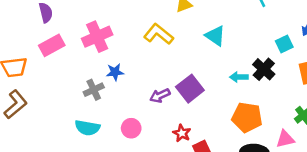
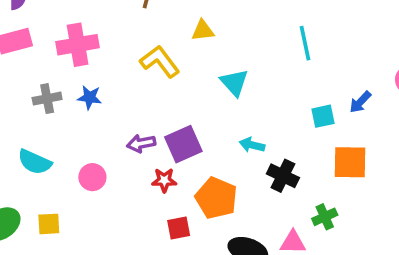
black cross: (264, 69) -> (283, 176), moved, turned -30
gray cross: (94, 90) -> (47, 99), moved
orange pentagon: (247, 117) -> (216, 198), moved
red star: (182, 133) -> (164, 180), moved, turned 30

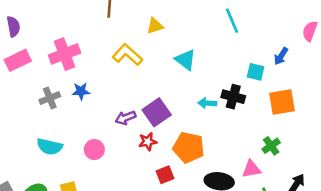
cyan square: (323, 116) -> (256, 72), turned 36
black cross: (283, 176) -> (233, 97), moved

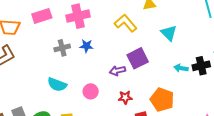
black cross: (233, 97) -> (201, 66), turned -36
purple square: (157, 112) -> (138, 58), moved
red star: (148, 142) -> (125, 97), moved

